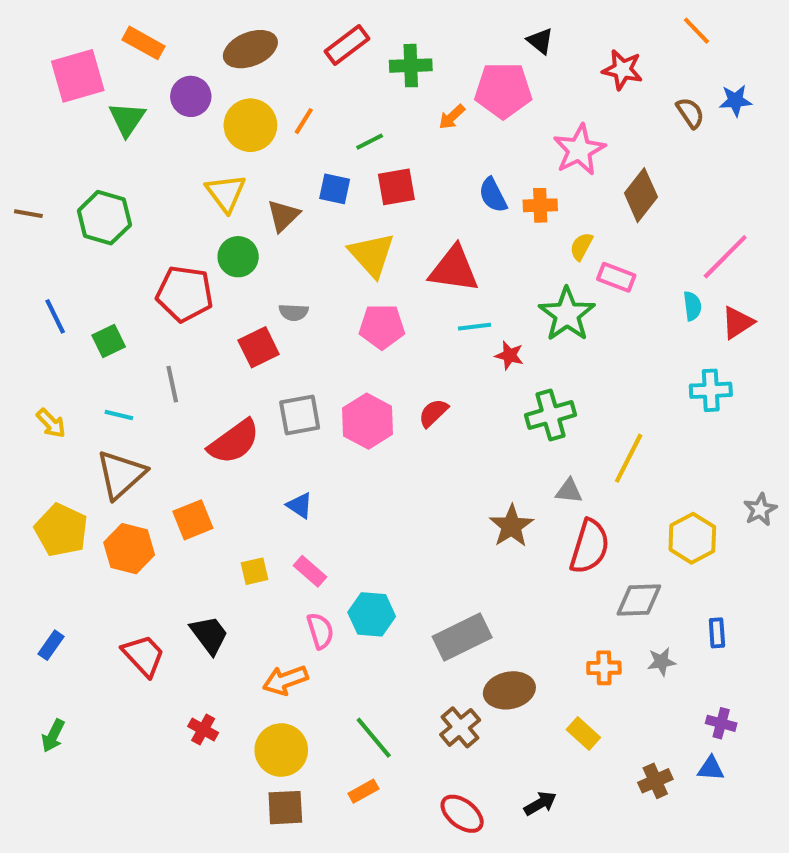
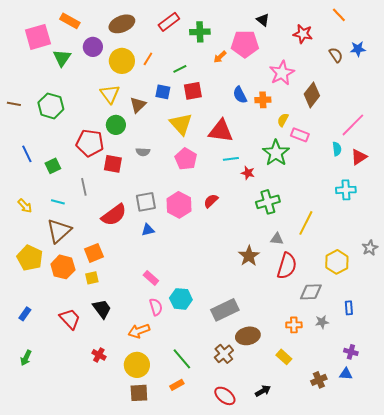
pink pentagon: (382, 327) -> (186, 159), turned 30
red square: (259, 347) -> (113, 164), moved, turned 36
blue triangle: (300, 505) -> (148, 230), moved, turned -48
yellow square: (255, 571) -> (92, 278), moved

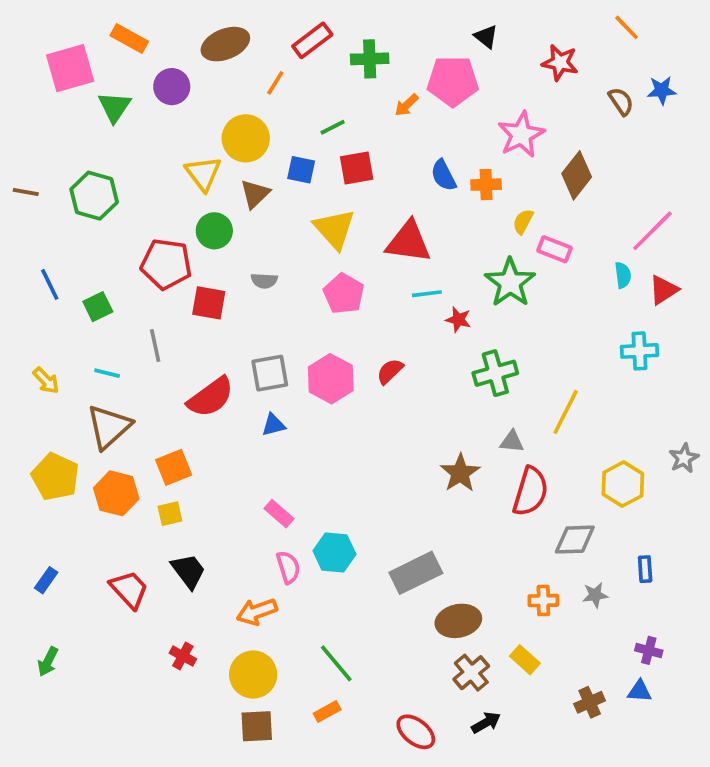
orange line: (148, 59) -> (275, 83), moved
yellow circle: (122, 61) -> (246, 138), moved
brown cross: (224, 354) -> (471, 673), moved

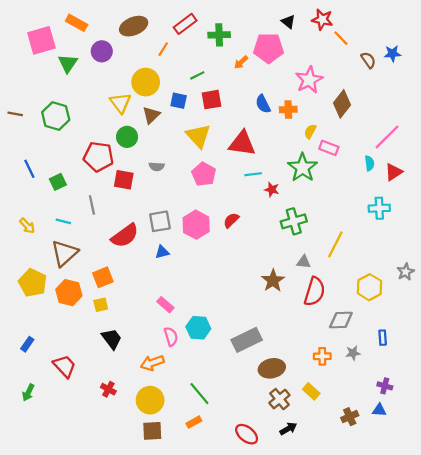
orange line: (627, 27) -> (341, 38), moved
red star: (560, 63) -> (322, 20), moved
red trapezoid: (129, 589) -> (64, 366), moved

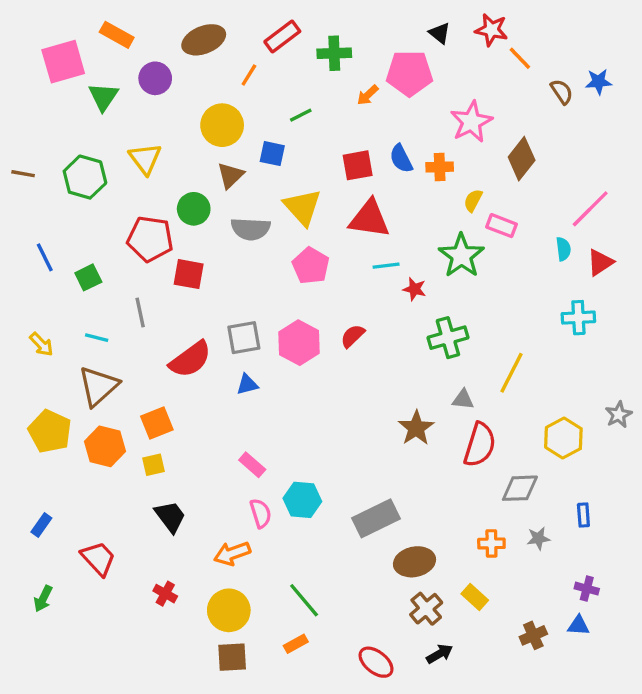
red square: (211, 100) -> (358, 165), moved
yellow triangle: (120, 103) -> (145, 159), moved
gray semicircle: (157, 167) -> (251, 229), moved, size x1.6

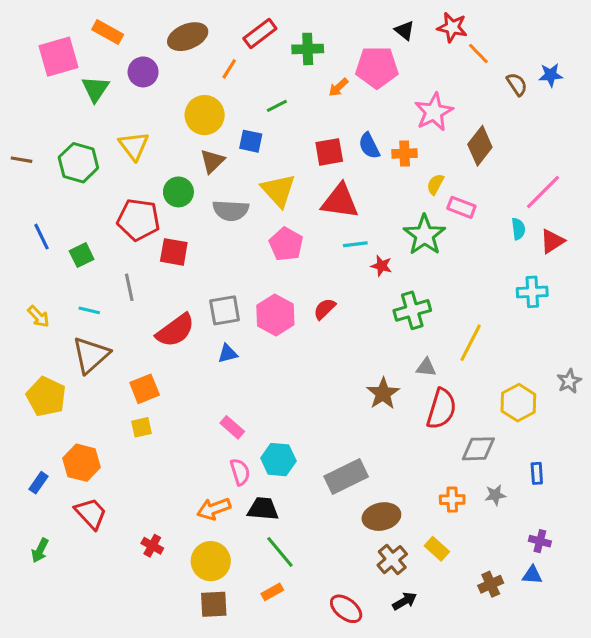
orange hexagon: (105, 446) -> (82, 463), moved
black trapezoid: (170, 517) -> (263, 509), moved, turned -48

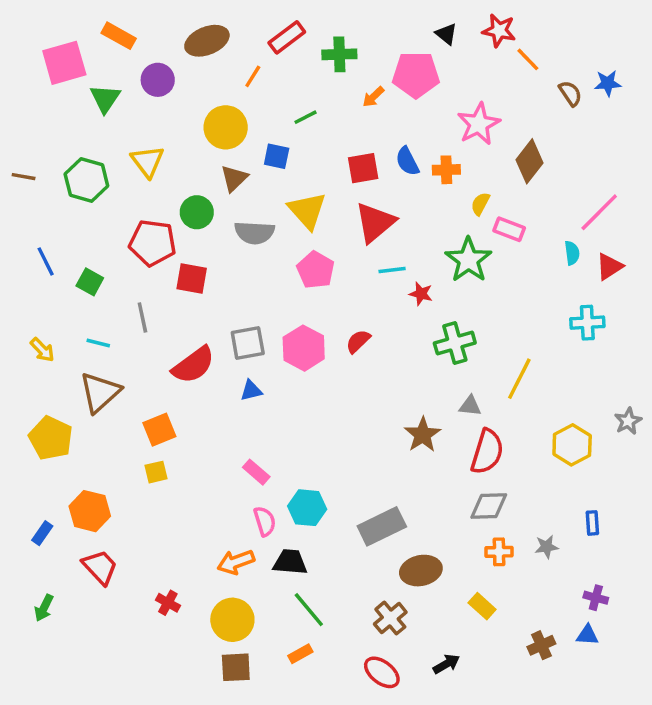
red triangle: (340, 201) -> (375, 222), turned -48
green square: (82, 255) -> (90, 282), turned -35
gray diamond: (478, 449) -> (489, 506), moved
brown cross: (392, 560) -> (390, 618), moved

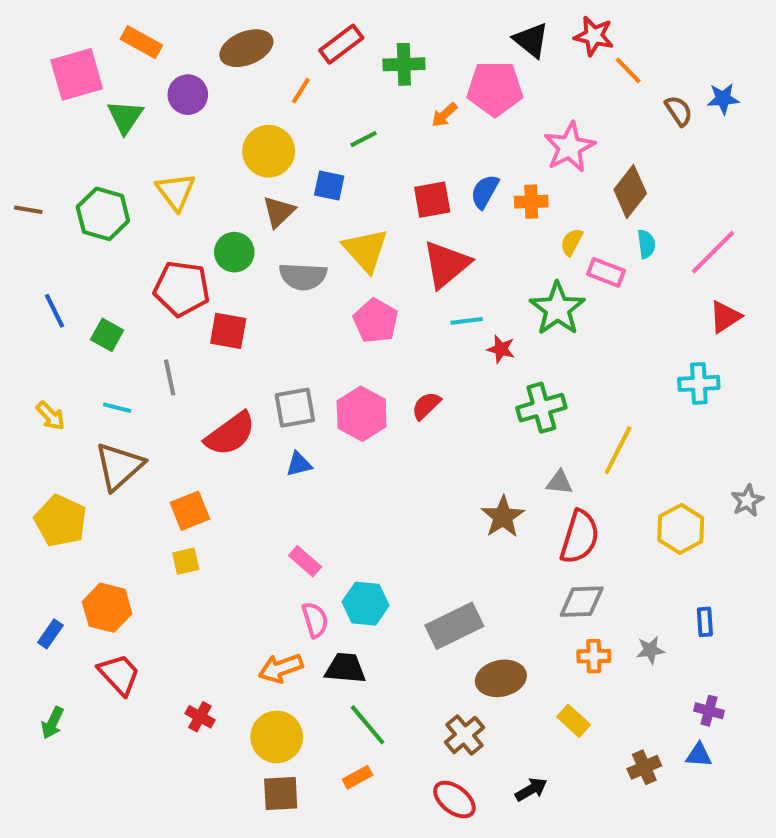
black triangle: (446, 34) -> (531, 40), size x1.4
blue semicircle: (407, 161) -> (485, 192), turned 56
cyan semicircle: (572, 253) -> (646, 244), moved

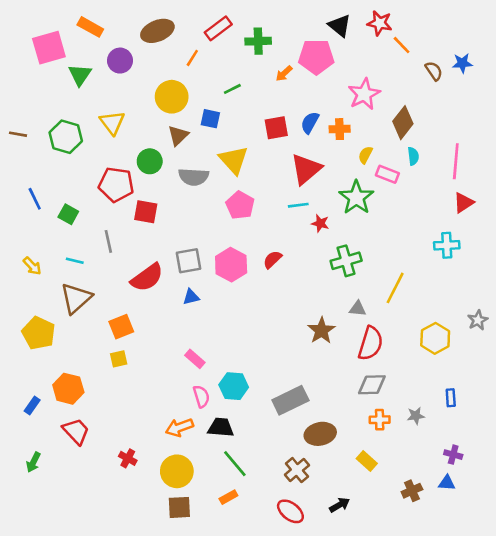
pink line: (713, 252) -> (456, 161), turned -40
red triangle: (446, 264) -> (306, 169), moved

